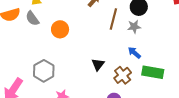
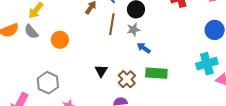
blue arrow: (134, 53) -> (144, 48), moved

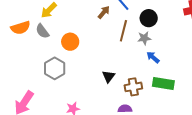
brown cross: (127, 79) -> (133, 87), turned 30
gray hexagon: (48, 83) -> (55, 68), moved

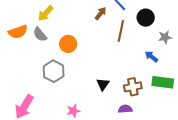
gray star: (144, 38) -> (165, 37), moved
black triangle: (109, 76) -> (103, 84), moved

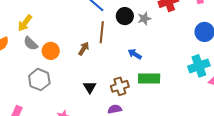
brown arrow: (101, 13) -> (84, 49), moved
gray semicircle: (40, 34) -> (31, 43), moved
gray star: (165, 37) -> (144, 19), moved

